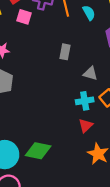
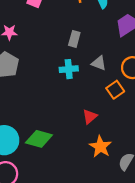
cyan cross: (85, 101) -> (69, 69), moved

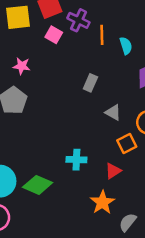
cyan cross: (69, 69) -> (76, 160), moved
red triangle: (90, 117) -> (113, 171), moved

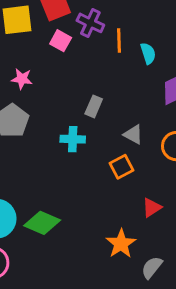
gray rectangle: (90, 83) -> (94, 106), moved
orange square: (127, 143) -> (121, 167), moved
cyan cross: (76, 160) -> (73, 139), moved
red triangle: (113, 171) -> (152, 208), moved

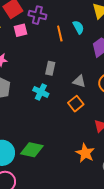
orange line: (119, 40) -> (60, 34), moved
pink square: (61, 41) -> (20, 30), turned -32
cyan cross: (73, 139) -> (41, 92), turned 35

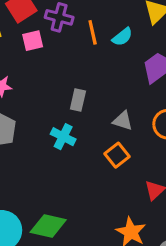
cyan semicircle: (78, 27) -> (122, 37), turned 80
orange line: (60, 34) -> (93, 32), moved

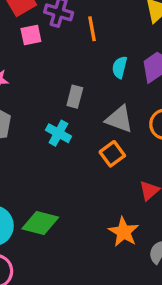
cyan semicircle: (122, 37) -> (120, 67), moved, turned 140
gray triangle: (123, 121) -> (119, 119), size x1.4

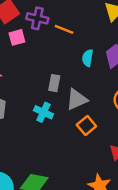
orange line: (92, 29) -> (64, 29), turned -54
gray triangle: (119, 119) -> (77, 99), moved, turned -40

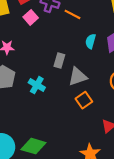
pink square: (17, 37) -> (31, 17), turned -32
cyan cross: (44, 112) -> (37, 85), moved

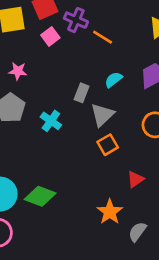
cyan semicircle: (91, 41) -> (113, 80), moved, turned 32
gray triangle: (78, 77) -> (102, 115), turned -30

